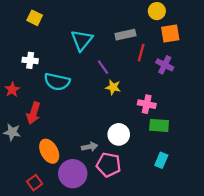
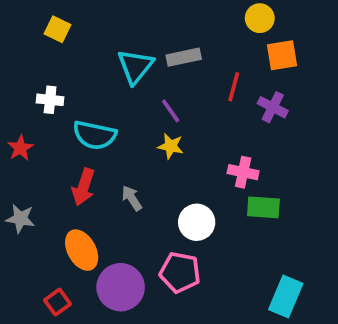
gray rectangle: (125, 35) -> (184, 57), moved
yellow star: (113, 87) -> (171, 146), moved
red arrow: (33, 113) -> (83, 187), moved
gray arrow: (90, 147) -> (132, 198), moved, turned -112
cyan rectangle: (161, 160) -> (286, 296), moved, size x1.5

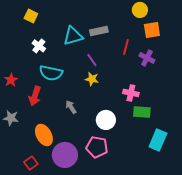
cyan triangle: (135, 66) -> (73, 36), turned 35
white cross: (50, 100) -> (39, 46), moved, turned 32
red arrow: (83, 187) -> (35, 96), moved
cyan rectangle: (286, 296) -> (158, 140), moved

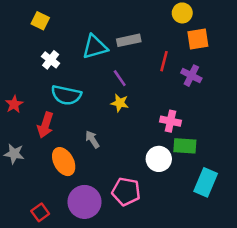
white circle: (106, 120) -> (159, 159), moved
orange ellipse: (44, 135) -> (64, 162), moved

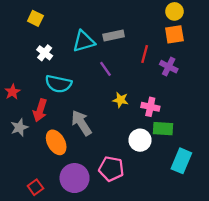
yellow circle: (182, 13) -> (174, 11), moved
yellow star: (120, 103) -> (120, 100), moved
gray arrow: (92, 139) -> (81, 123), size x1.6
gray star: (14, 154) -> (19, 127), moved, turned -30

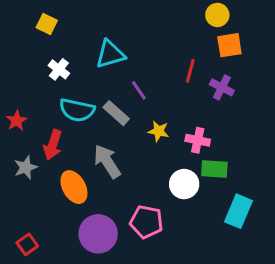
yellow circle: (174, 11) -> (217, 15), moved
gray rectangle: (114, 36) -> (116, 113), moved, turned 54
red square: (35, 187) -> (27, 244), moved

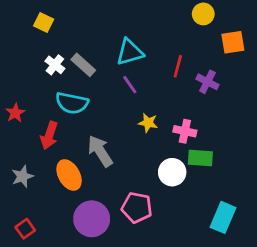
orange square: (229, 45) -> (233, 42), moved
cyan triangle: (110, 54) -> (130, 52), moved
gray rectangle: (116, 113) -> (83, 65), moved
gray star: (26, 167) -> (22, 176), moved
cyan rectangle: (238, 211) -> (223, 217), moved

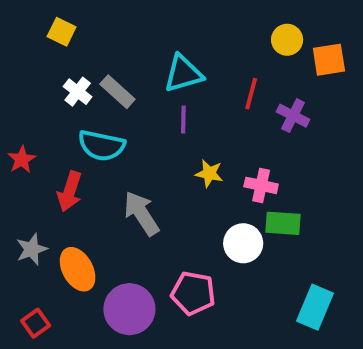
yellow circle: (203, 14) -> (287, 40), moved
purple line: (130, 85) -> (183, 120), turned 36
orange ellipse: (69, 175) -> (78, 269), moved

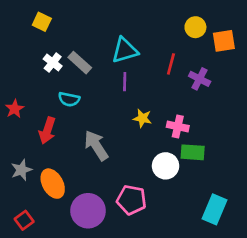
cyan semicircle: (101, 146) -> (69, 99), size x0.7

